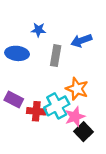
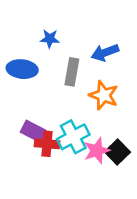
orange star: (77, 89) -> (104, 95), moved
purple rectangle: (14, 99) -> (33, 131), moved
black square: (83, 132) -> (117, 152), moved

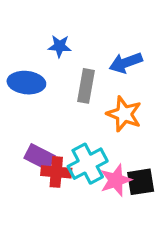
black square: (117, 152) -> (141, 182), turned 35

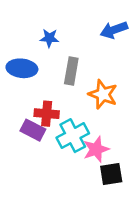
blue arrow: (126, 63) -> (114, 30), moved
red cross: (56, 172) -> (47, 114), moved
black square: (141, 182) -> (111, 174), moved

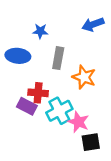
pink star: (96, 149) -> (78, 122), turned -30

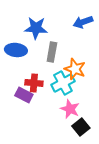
blue star: (40, 31) -> (36, 28), size x1.6
cyan cross: (59, 111) -> (63, 83), moved
black square: (91, 142) -> (81, 127), turned -30

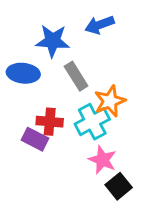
blue arrow: (83, 22) -> (100, 25), moved
gray rectangle: (52, 52) -> (76, 76), turned -42
orange star: (75, 69) -> (110, 101), turned 30

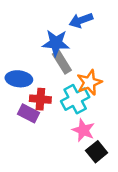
blue star: (53, 41) -> (56, 43), moved
blue ellipse: (23, 73) -> (19, 79), moved

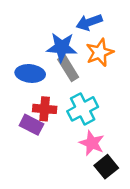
blue ellipse: (19, 79) -> (30, 73), moved
orange star: (89, 82) -> (100, 52), moved

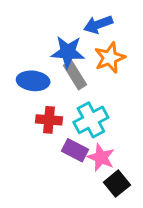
purple rectangle: (31, 125) -> (75, 150), moved

